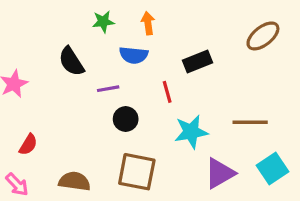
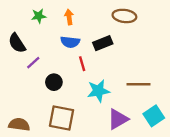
brown ellipse: (263, 36) -> (124, 16), moved, turned 45
blue semicircle: (134, 55) -> (70, 42), moved
purple line: (108, 89) -> (33, 63), moved, turned -32

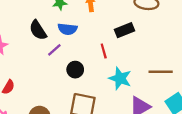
blue semicircle: (70, 42) -> (68, 29), moved
cyan star: (98, 91) -> (120, 78), turned 30

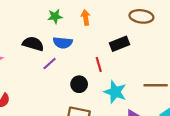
black semicircle: (38, 30) -> (33, 44), turned 140
black circle: (75, 70) -> (79, 84), moved

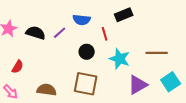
blue semicircle: (63, 43) -> (82, 20), moved
black semicircle: (33, 44) -> (36, 33), moved

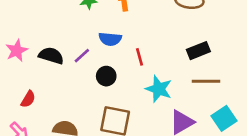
black rectangle: (124, 15) -> (198, 51), moved
black circle: (87, 52) -> (106, 76), moved

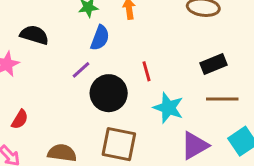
blue semicircle: (110, 39) -> (100, 38), moved, turned -75
black semicircle: (51, 56) -> (34, 35), moved
black circle: (106, 76) -> (109, 93), size x1.6

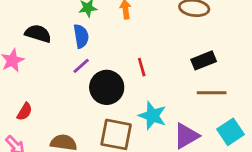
blue semicircle: (100, 38) -> (81, 36), moved, turned -30
cyan star: (168, 108) -> (152, 116), moved

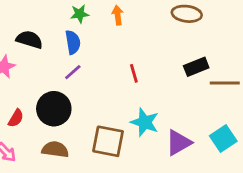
black circle: (107, 87) -> (54, 109), moved
brown line: (212, 93) -> (225, 83), moved

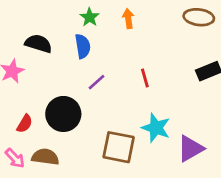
green star: (80, 14) -> (90, 17), turned -30
purple line: (73, 72) -> (96, 82), moved
brown semicircle: (55, 149) -> (45, 157), moved

